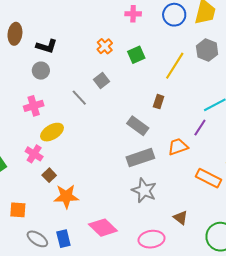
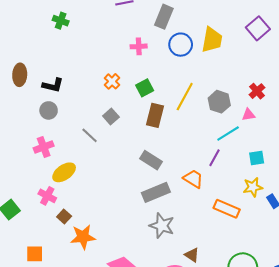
gray hexagon: (207, 50) -> (219, 102), moved
brown rectangle: (159, 102) -> (155, 115), moved, size x1.6
orange trapezoid: (178, 147) -> (193, 179), turned 55
brown triangle: (180, 218) -> (192, 255), moved

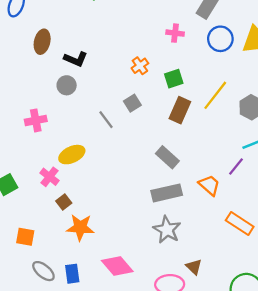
pink cross: (44, 147) -> (36, 120), moved

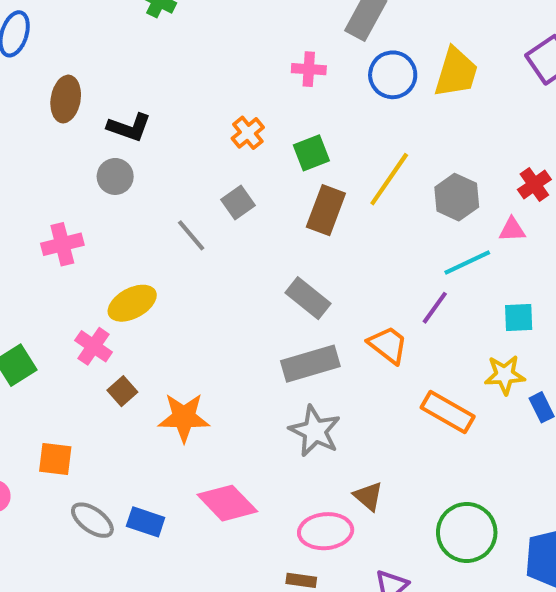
orange star: (80, 227) -> (184, 417), moved
blue rectangle: (72, 274) -> (146, 522), turned -60

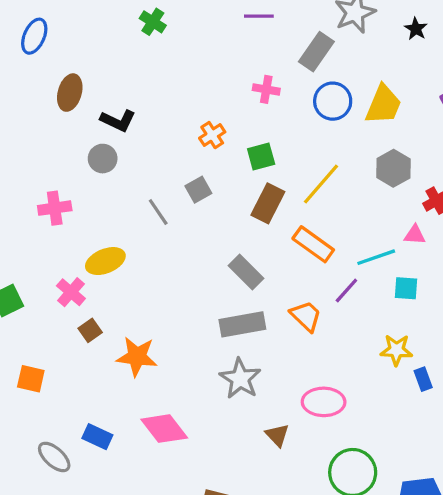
gray hexagon: (457, 197) -> (393, 168), moved
cyan square: (519, 317) -> (406, 288), moved
orange rectangle: (448, 412) -> (313, 244), moved
gray ellipse: (92, 520) -> (54, 457), moved
pink ellipse: (326, 531) -> (324, 402), moved

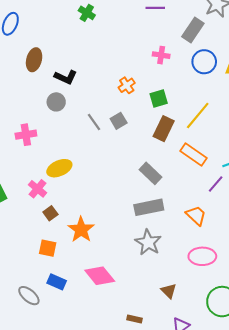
gray line: (158, 212) -> (94, 122), moved
orange trapezoid: (306, 316) -> (196, 215), moved
orange star: (137, 357) -> (81, 230), turned 30
orange square: (31, 379) -> (48, 248), moved
brown triangle: (277, 435) -> (169, 291), moved

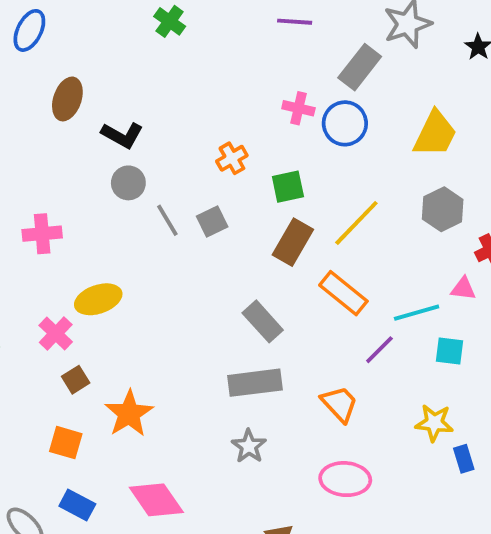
blue circle: (204, 62) -> (345, 123), moved
gray circle: (56, 102) -> (128, 183), moved
gray star: (148, 242) -> (249, 446), size x0.7

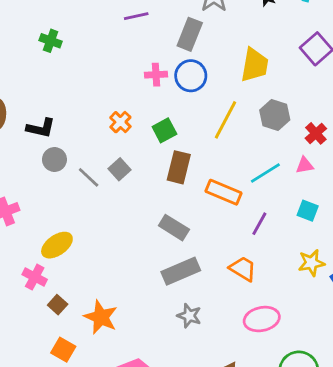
yellow line: (356, 223) -> (225, 120), moved
cyan line: (417, 313) -> (265, 173), moved
cyan square: (450, 351) -> (308, 211), turned 30
orange square: (66, 443) -> (63, 350), turned 30

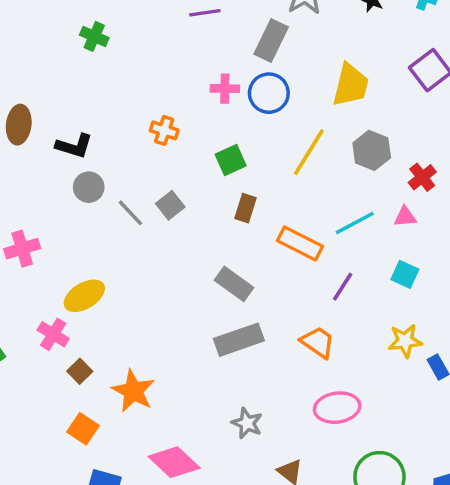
orange cross: (120, 122) -> (164, 130), moved, turned -30
brown rectangle: (179, 167) -> (246, 208), size x0.7
gray star: (189, 316) -> (247, 423), moved

